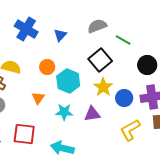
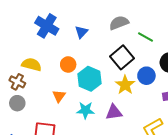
blue circle: (124, 98) -> (146, 76), moved

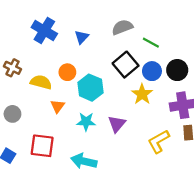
yellow semicircle: (32, 65) -> (41, 82), moved
blue circle: (146, 76) -> (152, 71), moved
brown cross: (17, 82) -> (12, 68), moved
yellow star: (125, 85) -> (142, 94), moved
purple triangle: (114, 112) -> (117, 124), turned -42

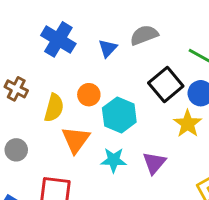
gray semicircle: (122, 27) -> (144, 35), moved
yellow semicircle: (41, 82) -> (54, 108), turned 90
orange triangle: (58, 106) -> (76, 140), size x1.5

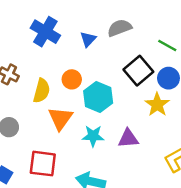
purple triangle: (154, 163) -> (128, 138), turned 45

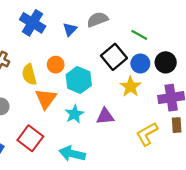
yellow semicircle: (42, 91) -> (29, 74), turned 150
cyan star: (93, 136) -> (74, 114), turned -30
red square: (43, 164) -> (30, 138), turned 30

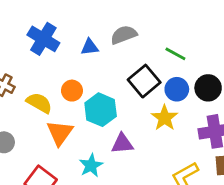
blue triangle: (70, 29) -> (90, 47), turned 40
yellow semicircle: (29, 74) -> (39, 103), turned 135
cyan star: (74, 114) -> (91, 165), moved
purple triangle: (105, 116) -> (122, 144), moved

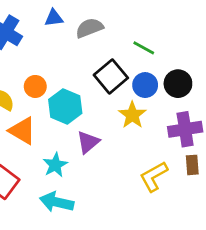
blue triangle: (90, 47) -> (54, 18), moved
orange triangle: (60, 133) -> (22, 131), turned -36
purple triangle: (122, 144) -> (88, 142), turned -35

